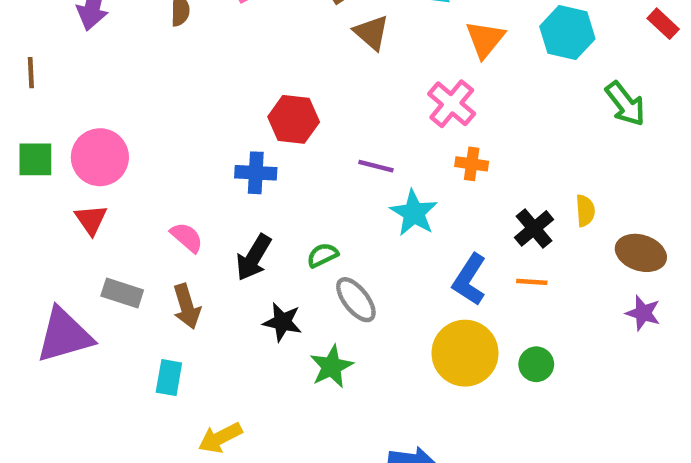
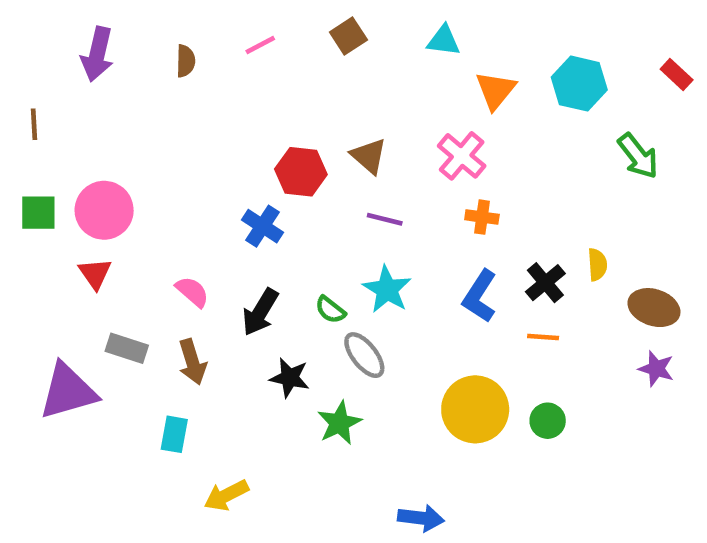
brown triangle: (372, 33) -> (369, 156), moved
blue cross: (256, 173) -> (262, 226), turned 30
cyan star: (414, 213) -> (387, 289), moved
green semicircle: (323, 255) -> (330, 310), turned -116
blue L-shape: (469, 280) -> (480, 296), moved

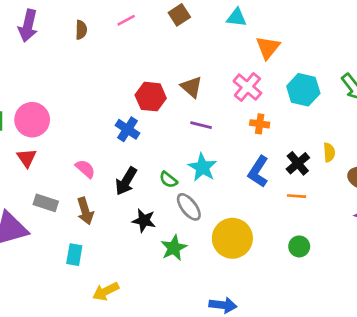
cyan hexagon: (579, 84) -> (303, 90), moved
yellow circle: (475, 409) -> (232, 238), moved

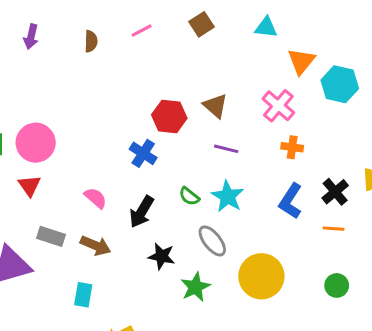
purple arrow: (28, 26) -> (31, 37), size x0.7
cyan hexagon: (303, 90) -> (340, 84), moved
green semicircle: (168, 180) -> (189, 196), moved
brown arrow: (85, 211) -> (96, 246), turned -50

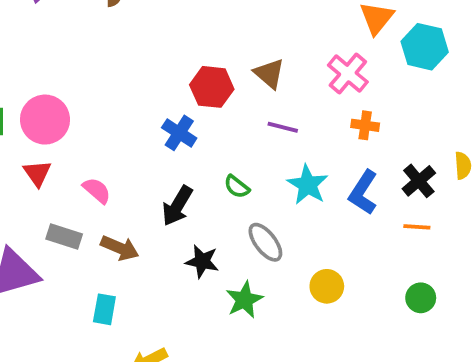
cyan star: (228, 196) -> (308, 185), moved
pink semicircle: (96, 198) -> (97, 190), moved
yellow circle: (261, 276) -> (327, 286), size x0.6

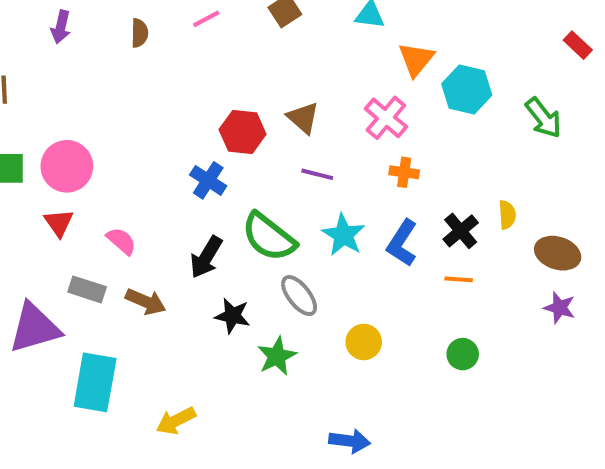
green semicircle: (237, 187) -> (269, 237), size x2.0
cyan rectangle: (104, 309) -> (95, 382), moved, size x1.8

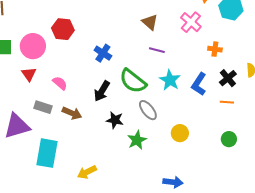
red hexagon: (243, 132) -> (63, 29), moved
orange cross: (404, 172) -> (215, 49), moved

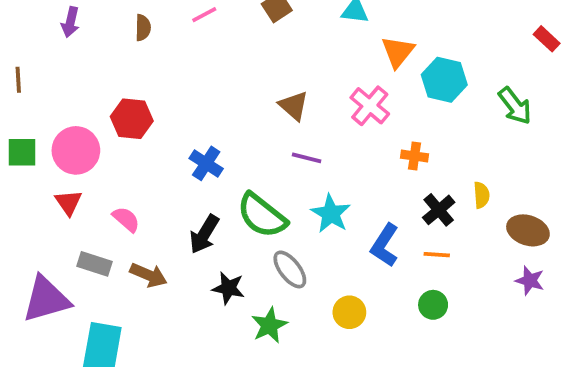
blue L-shape: (199, 84) -> (385, 245), moved
green circle: (229, 139) -> (433, 305), moved

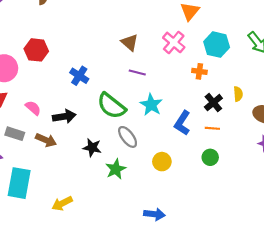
cyan hexagon: (444, 80) -> (217, 45), moved
black arrow: (204, 234) -> (64, 117), moved, turned -130

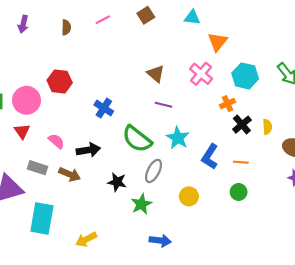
orange cross: (199, 71) -> (228, 104), turned -32
black cross: (213, 103) -> (242, 125), moved
gray ellipse: (128, 137) -> (154, 171), turned 65
blue arrow: (154, 214) -> (160, 241), moved

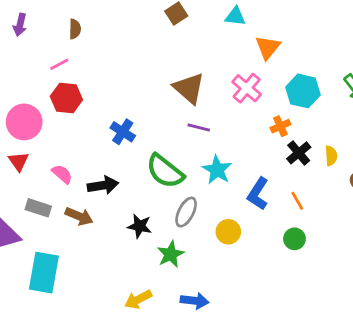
pink line: (103, 20) -> (59, 64), moved
brown triangle: (156, 74) -> (189, 88), size x1.4
orange line: (241, 162) -> (297, 201), turned 56
yellow circle: (189, 196) -> (228, 232), moved
yellow arrow: (86, 239) -> (138, 299), moved

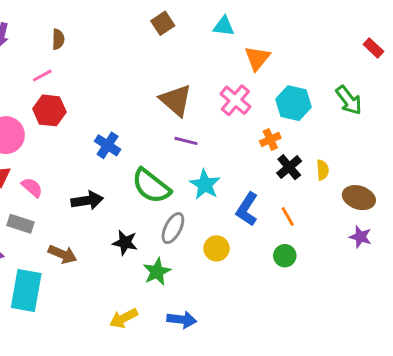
pink semicircle: (62, 174) -> (32, 187), moved
brown arrow: (79, 216) -> (63, 254), moved

